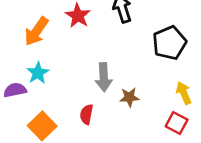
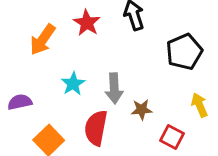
cyan star: (38, 73) -> (73, 84), moved
red semicircle: (86, 114) -> (96, 128), size x1.6
red square: (177, 123) -> (172, 137), moved

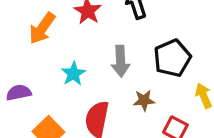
black pentagon: (184, 52) -> (172, 58), moved
gray arrow: (114, 88) -> (121, 61), moved

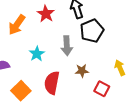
black pentagon: (172, 58) -> (92, 31), moved

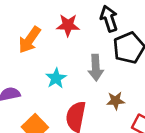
red star: (46, 14) -> (68, 25), turned -30

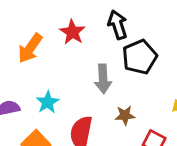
red star: (68, 25) -> (72, 32), turned 30
cyan star: (56, 78) -> (48, 102), moved

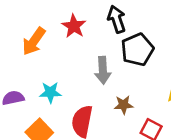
cyan star: (48, 102) -> (50, 92), turned 30

